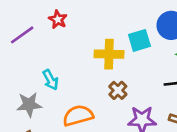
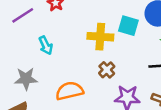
cyan square: (139, 40) -> (128, 26), turned 30
cyan arrow: (51, 80) -> (46, 45), moved

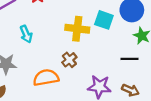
brown cross: (107, 70) -> (69, 60), moved

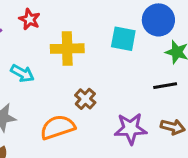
yellow cross: (77, 29) -> (67, 49), moved
cyan arrow: (26, 34) -> (22, 73), turned -30

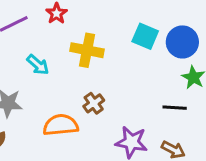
cyan square: (123, 39) -> (145, 36), moved

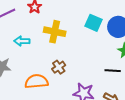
cyan arrow: (38, 65) -> (22, 41), turned 140

